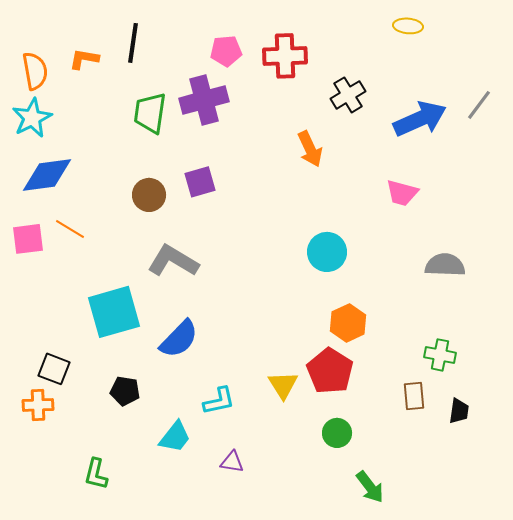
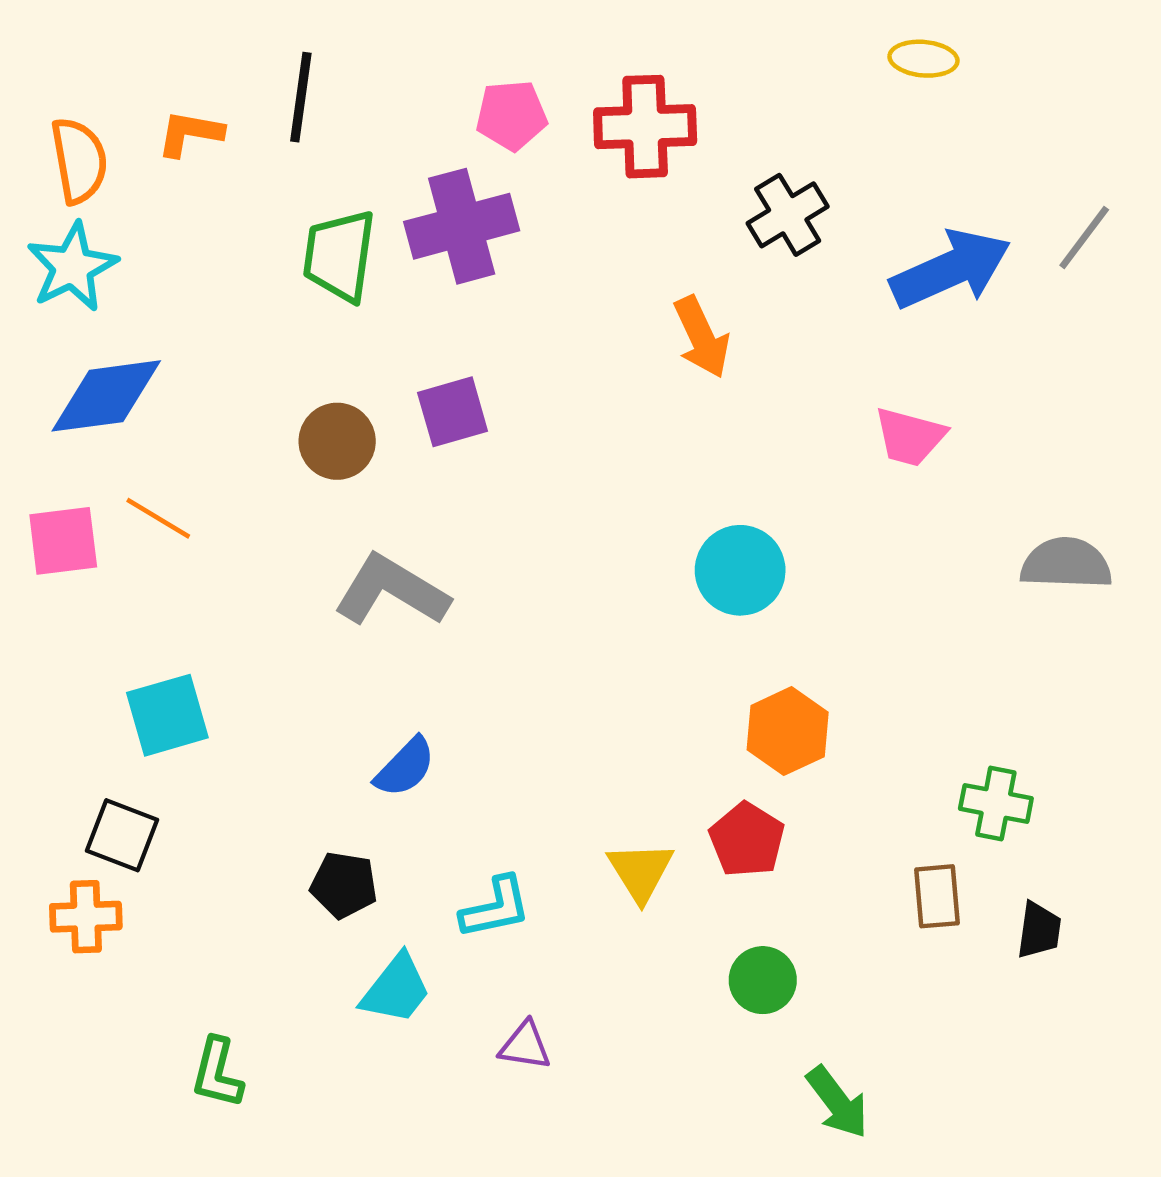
gray semicircle: (445, 265) -> (1066, 564), moved
cyan square: (114, 312) -> (167, 715), moved, size x0.7
blue semicircle: (179, 339) -> (405, 767), size x0.7
red pentagon: (330, 371) -> (747, 840), size x0.7
black pentagon: (125, 391) -> (344, 885), moved

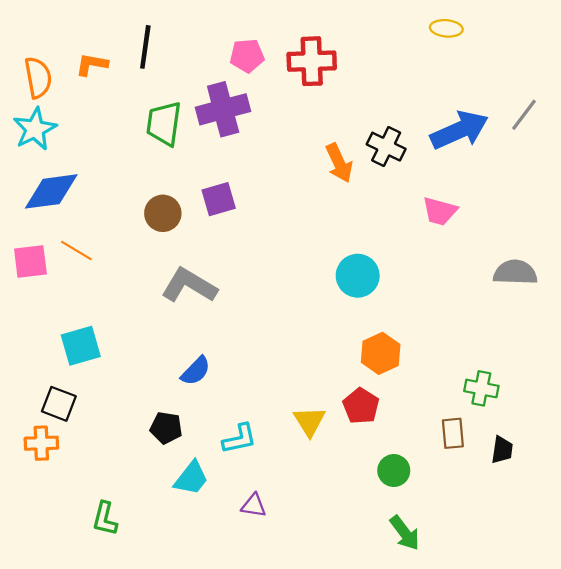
black cross: (788, 215) -> (386, 147), moved, turned -33
green circle: (763, 980) -> (394, 471), moved

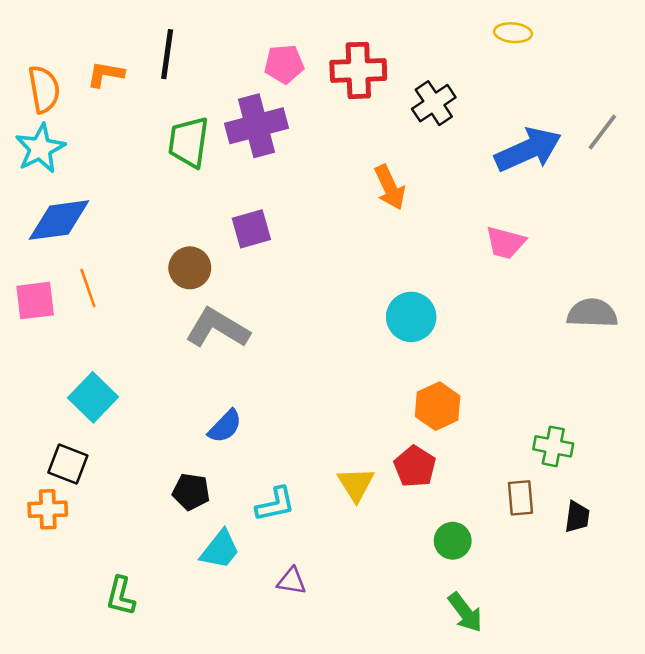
black cross: (386, 147) -> (434, 103), moved, turned 30
brown circle: (163, 213) -> (190, 268), moved
orange line: (76, 251) -> (88, 288), turned 40
cyan square: (81, 346) -> (93, 397), turned -30

